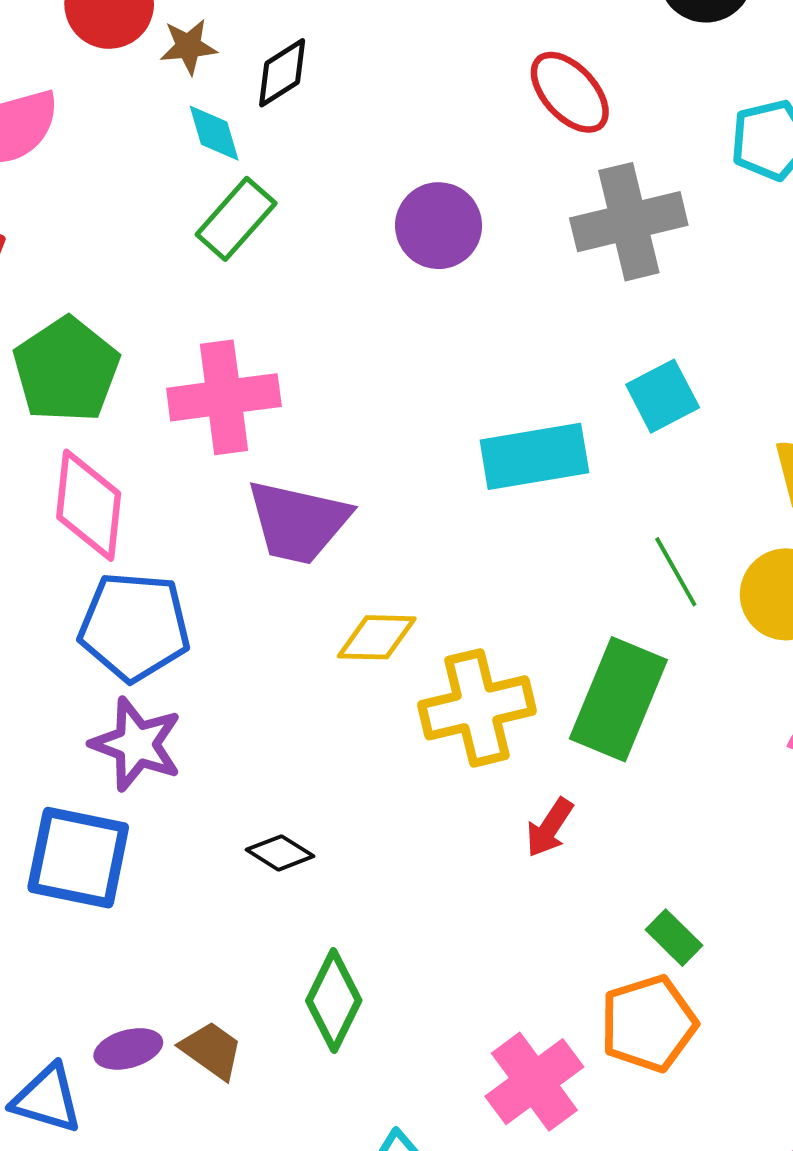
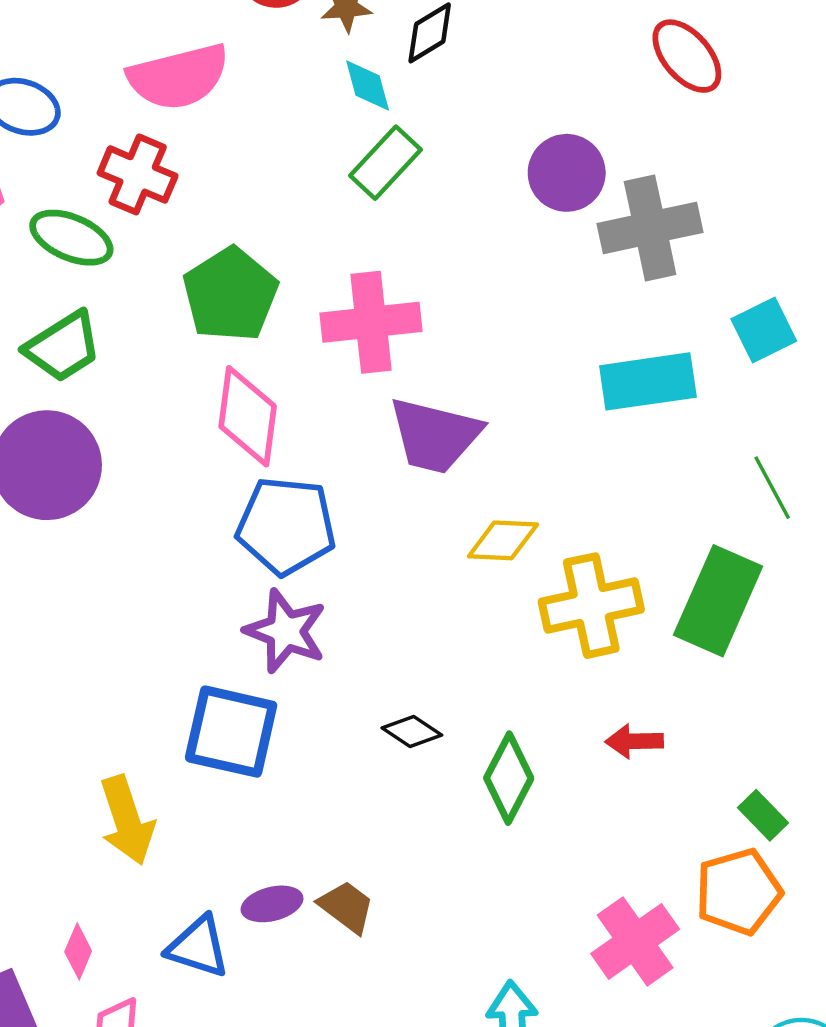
gray cross: (629, 222) -> (650, 228), moved
red arrow: (550, 828) -> (634, 741), moved, turned 54
green diamond: (334, 1001) -> (509, 778), moved

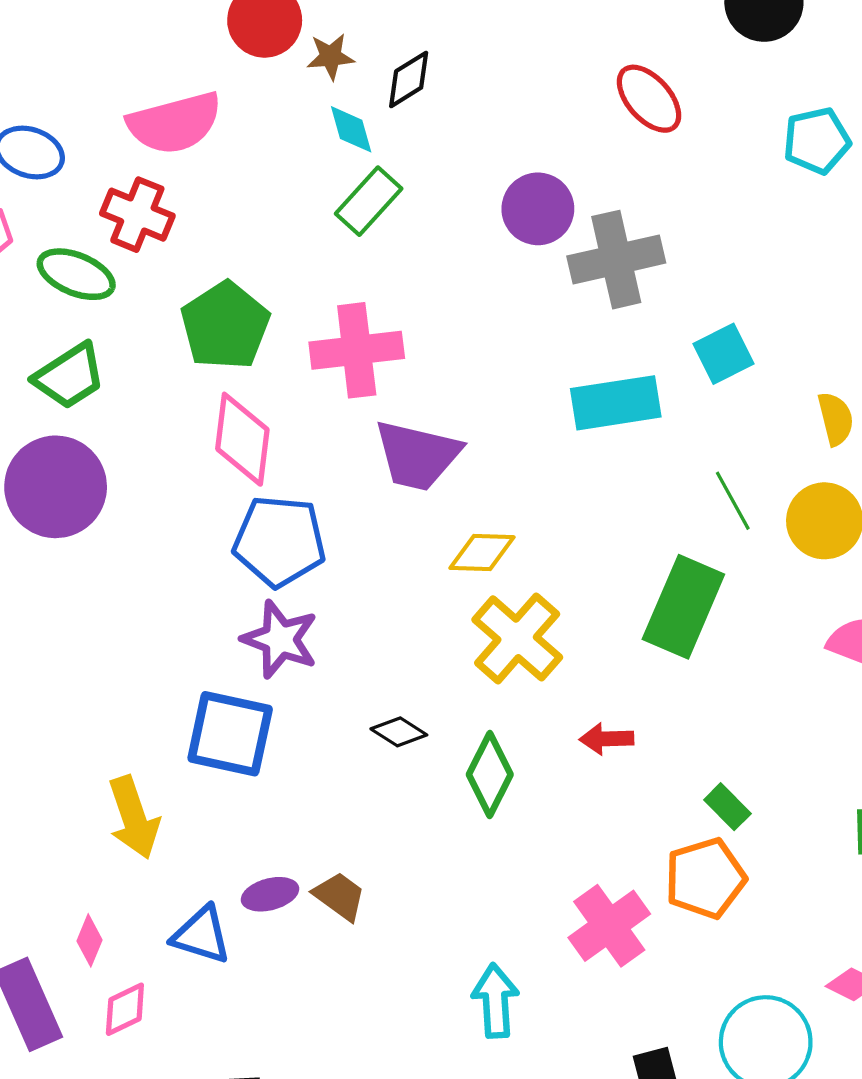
yellow cross: (591, 606) -> (517, 638), moved, turned -36

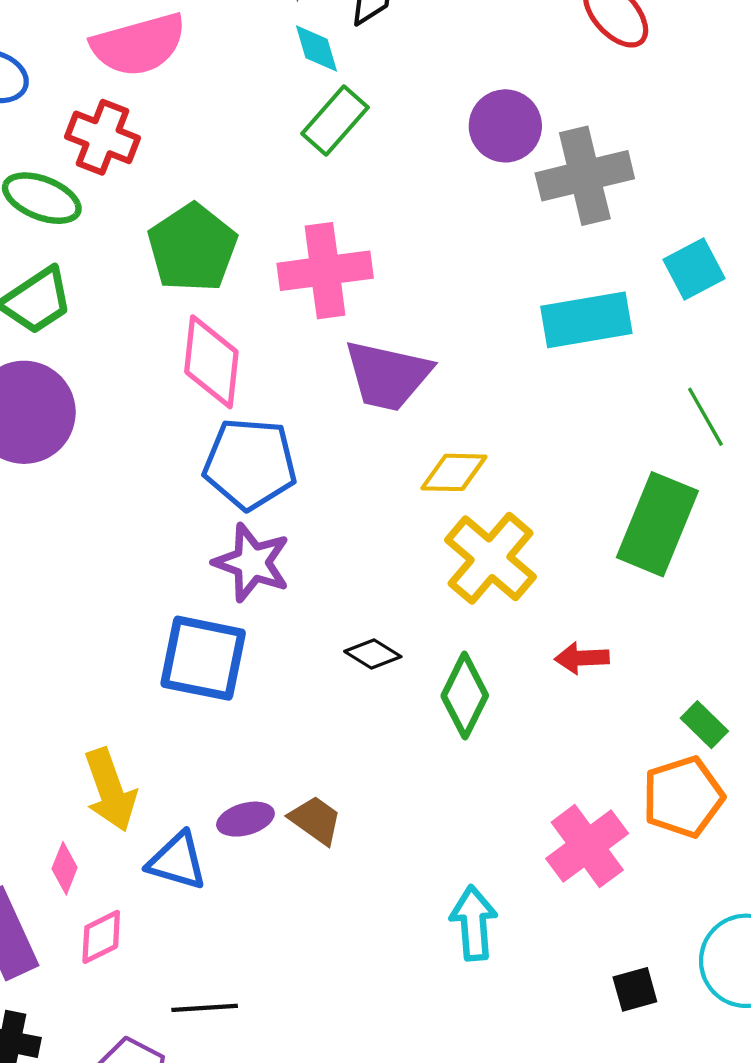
yellow arrow: (134, 818) -> (110, 790), moved

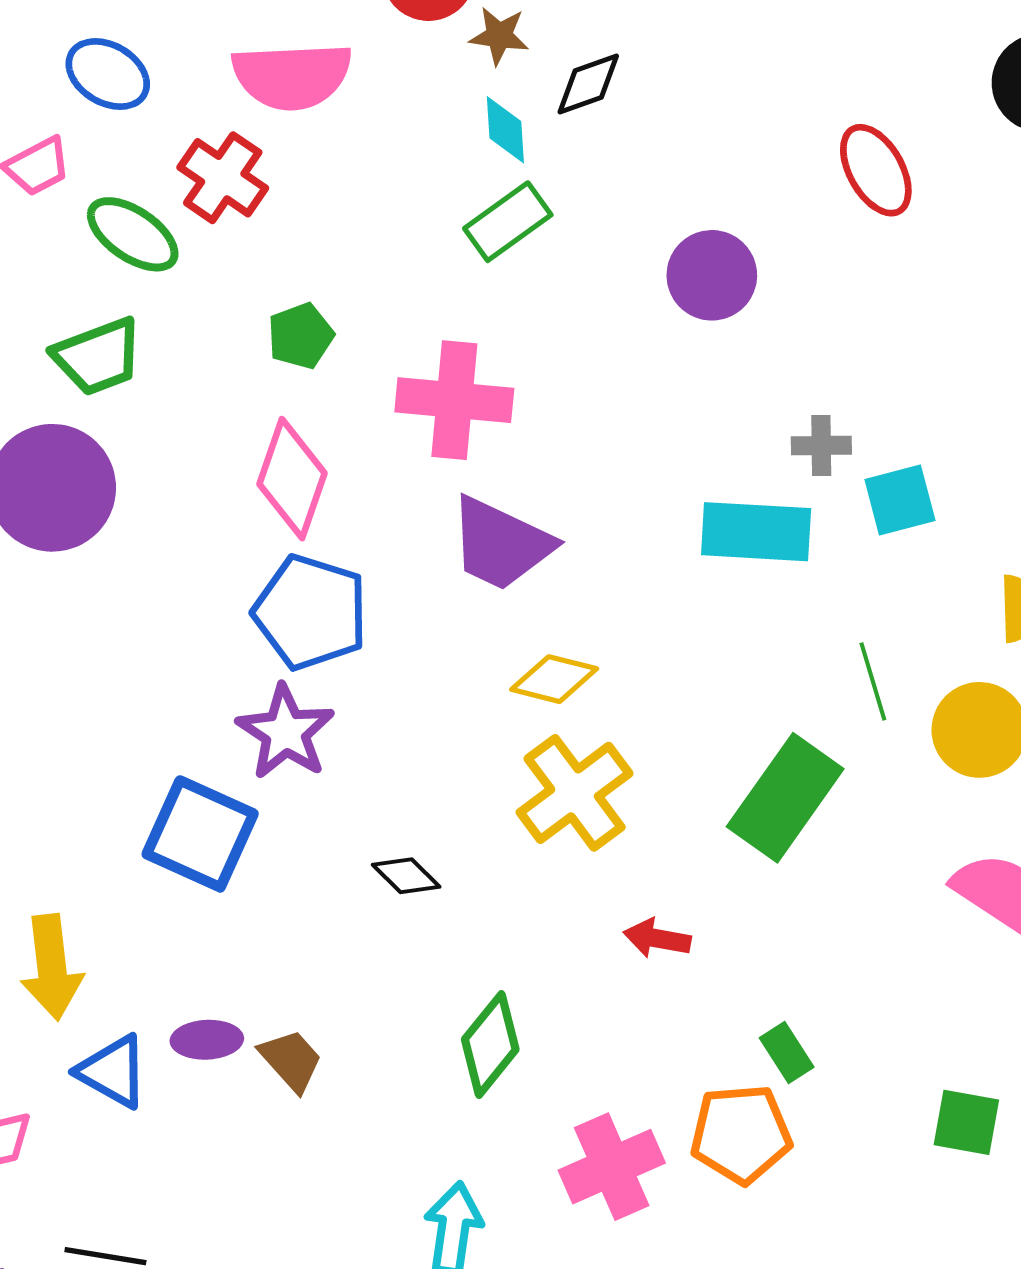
gray cross: (585, 176) -> (821, 445), moved, size x0.5
green pentagon: (192, 248) -> (301, 336), size x0.6
green diamond: (465, 696) -> (490, 1044), moved

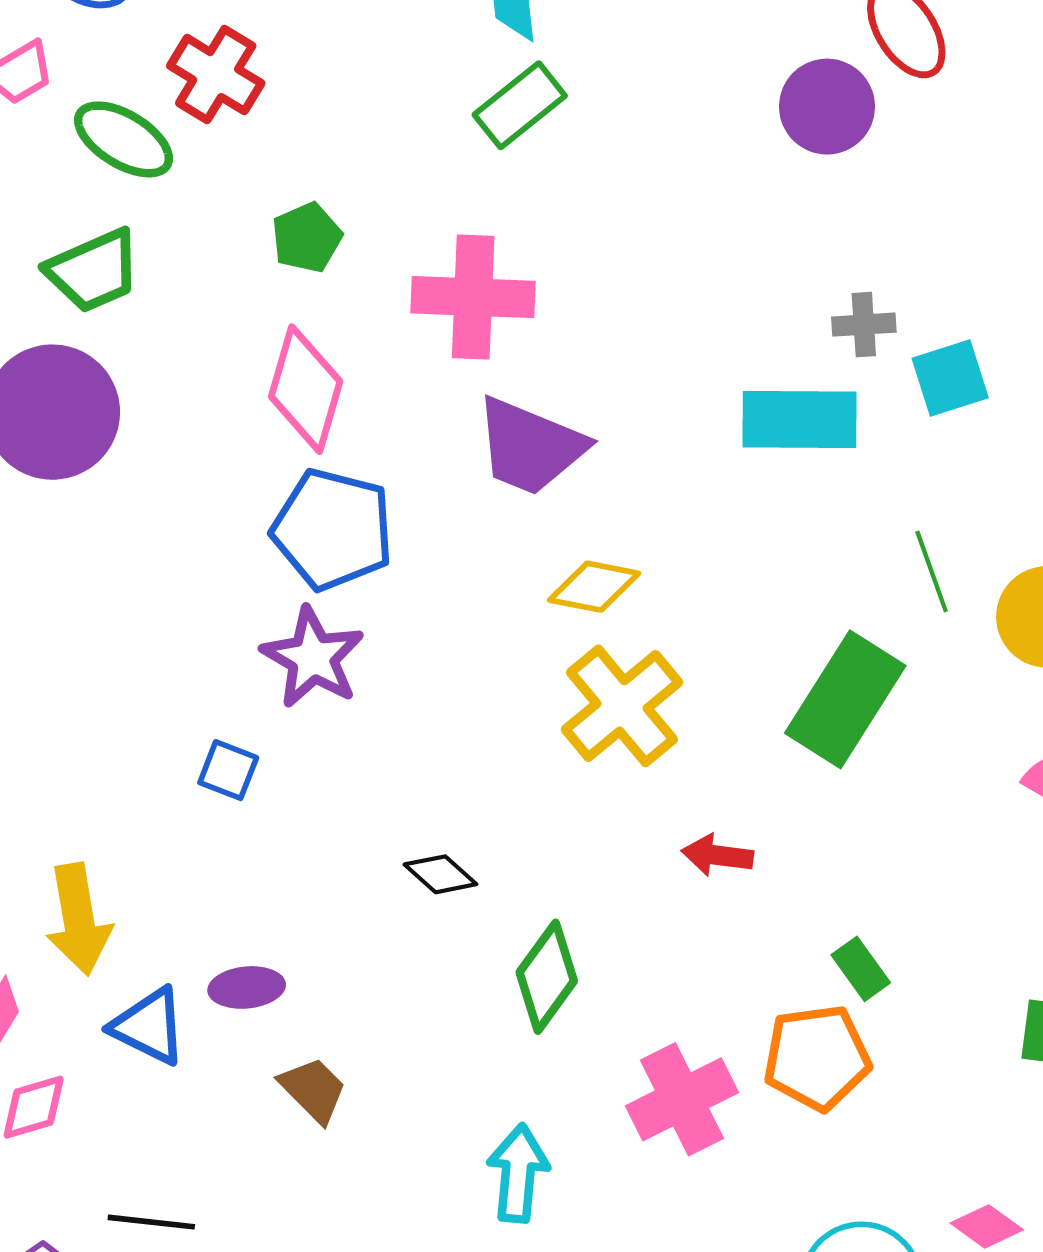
purple circle: (712, 275) -> (827, 107), moved
blue square: (200, 834) -> (228, 770), size x0.5
black diamond: (406, 876) -> (440, 874), moved
brown trapezoid: (291, 1060) -> (313, 1090), moved

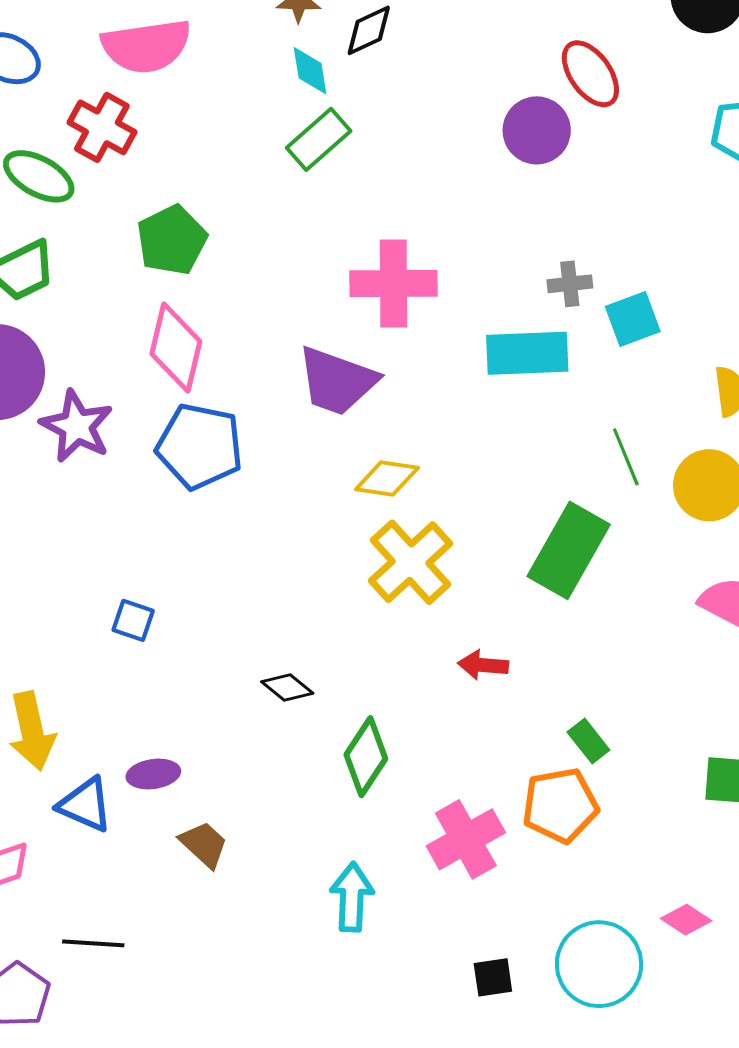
green pentagon: (307, 238) -> (172, 240), size x1.4
pink cross: (473, 297) -> (394, 283), moved
purple star: (313, 658) -> (77, 426), moved

